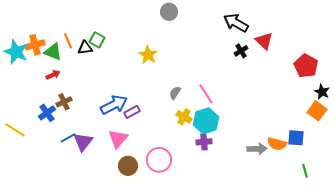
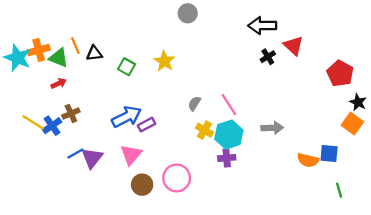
black arrow: (236, 23) -> (262, 26), turned -30
green square: (97, 40) -> (127, 67), moved
yellow line: (15, 130) -> (33, 122), moved
gray arrow: (257, 149) -> (272, 128), moved

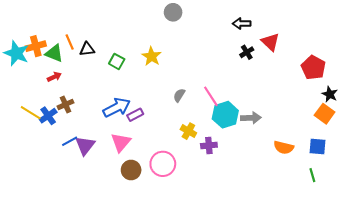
black arrow: (262, 26) -> (242, 24), size x0.7
yellow cross: (204, 130) -> (188, 131), moved
cyan hexagon: (229, 135) -> (225, 115), moved
blue square: (329, 153) -> (317, 146), moved

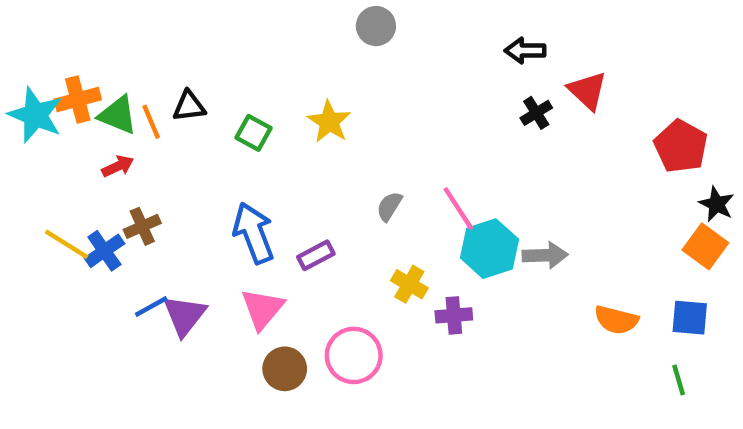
orange line: (70, 42) -> (151, 122), moved
blue arrow: (117, 108) -> (254, 233), turned -84
purple rectangle: (135, 115) -> (316, 255), moved

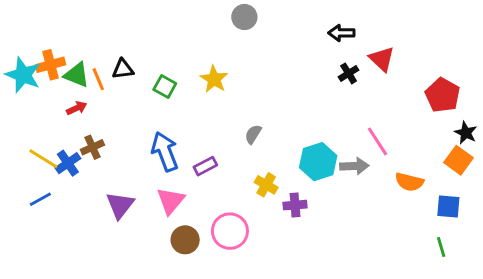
pink line: (458, 209) -> (377, 141), moved
blue line: (151, 306) -> (40, 199), moved
orange semicircle: (616, 320) -> (409, 182), moved

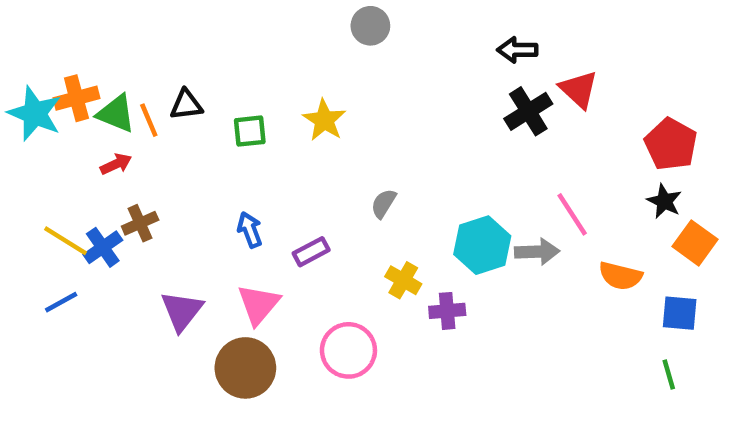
black cross: (349, 73) -> (528, 111), size x1.5
green square: (165, 86) -> (250, 131), turned -35
black star: (466, 133) -> (664, 201), moved
blue arrow: (165, 152) -> (250, 230), size x0.6
brown circle: (185, 240) -> (245, 368), moved, size x1.4

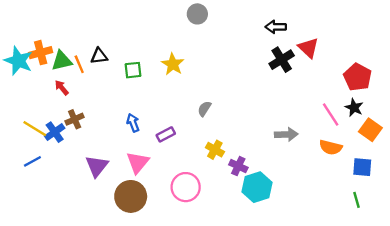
green triangle: (116, 114) -> (62, 61), turned -35
red arrow: (116, 164) -> (62, 88), turned -105
pink line: (572, 214) -> (331, 115), moved
cyan hexagon: (482, 245) -> (257, 187), moved
purple cross: (447, 311) -> (238, 166), turned 30

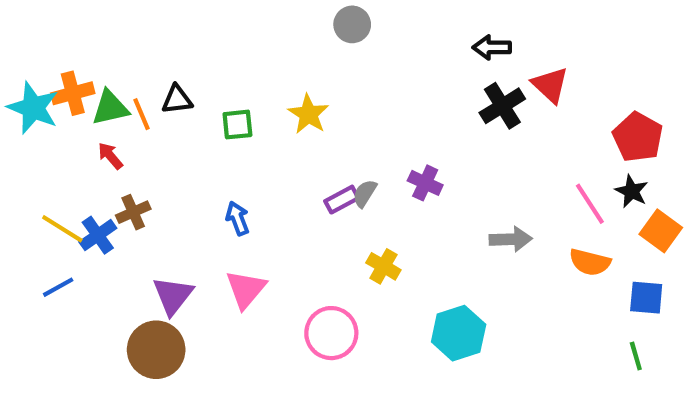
purple rectangle: (166, 134) -> (342, 200), moved
purple cross: (238, 166) -> (425, 183), moved
brown circle: (131, 196) -> (156, 350), moved

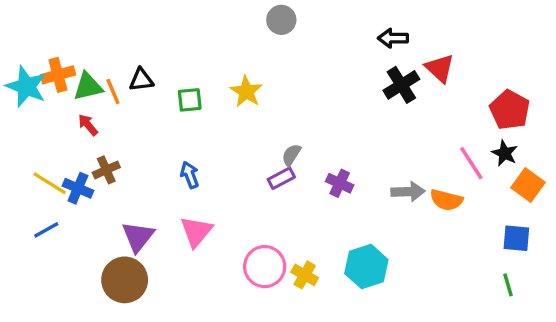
purple cross: (425, 183) -> (340, 183), moved
purple rectangle: (342, 200) -> (281, 178), moved
blue cross: (98, 235) -> (78, 188), turned -32
orange semicircle: (590, 262) -> (446, 200), moved
yellow cross: (383, 266) -> (305, 275), moved

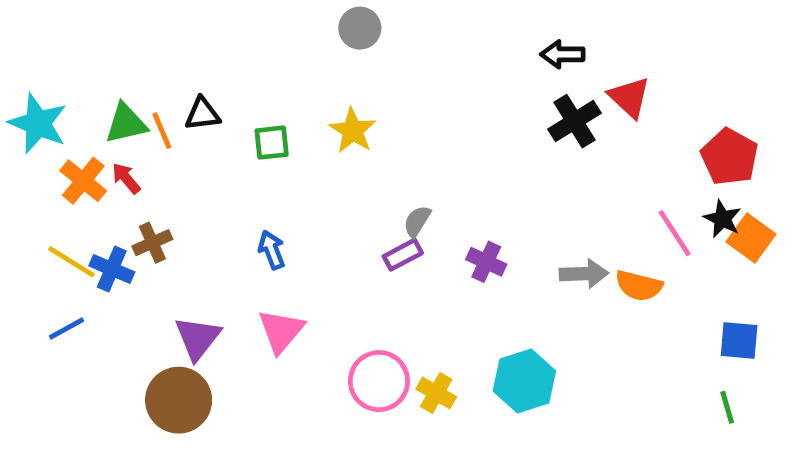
gray circle: (281, 20) -> (360, 28), moved
orange cross: (58, 75) -> (83, 181), moved, turned -36
orange square: (528, 185) -> (751, 238), moved

